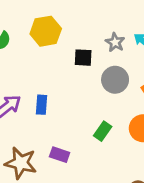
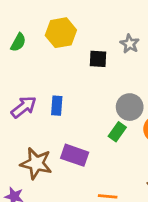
gray circle: (115, 80) -> (130, 107), moved
purple rectangle: (60, 155) -> (75, 155), size x1.4

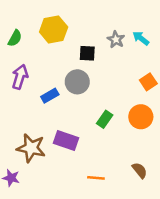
blue rectangle: (57, 106) -> (50, 96), turned 56
purple arrow: (24, 107) -> (20, 77), moved, turned -35
gray circle: (130, 107) -> (77, 82), moved

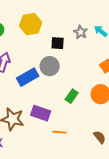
blue rectangle: (50, 96) -> (28, 77), size x1.5
orange line: (96, 178) -> (60, 132), moved

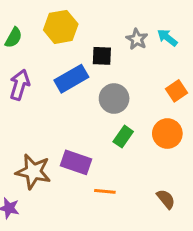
gray circle: (50, 66) -> (114, 99), moved
blue rectangle: (28, 77) -> (71, 79), moved

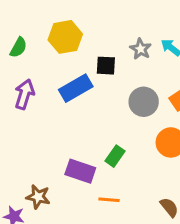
gray circle: (114, 99) -> (144, 102), moved
green rectangle: (123, 137) -> (115, 156), moved
brown star: (33, 172) -> (38, 197), moved, size x0.7

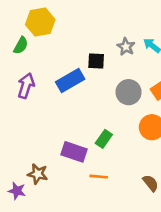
yellow hexagon: (65, 37) -> (40, 22), moved

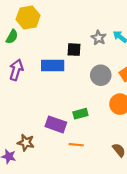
blue rectangle: (70, 80) -> (53, 66), turned 30
green rectangle: (104, 139) -> (80, 114), turned 40

